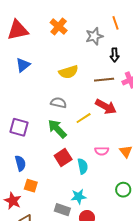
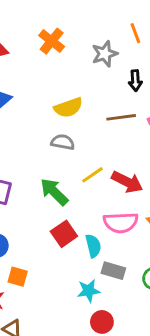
gray semicircle: (58, 103) -> (63, 142), moved
red arrow: (106, 107) -> (127, 182), moved
pink semicircle: (102, 151) -> (121, 222), size x1.6
gray rectangle: (62, 210) -> (113, 271), moved

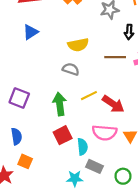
green arrow: (54, 192) -> (60, 104), turned 30

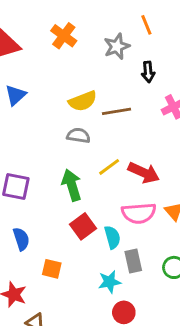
brown line: (115, 57) -> (117, 111), moved
orange square: (25, 161) -> (52, 269), moved
gray rectangle: (94, 166) -> (133, 261), turned 63

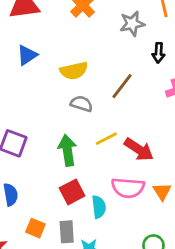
yellow semicircle: (83, 101) -> (74, 71), moved
brown line: (117, 111) -> (122, 86), turned -52
gray rectangle: (133, 261) -> (67, 232), moved

